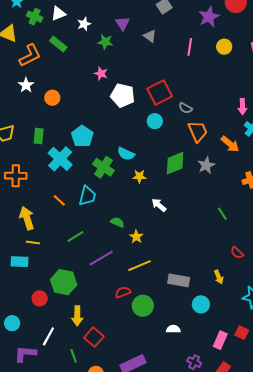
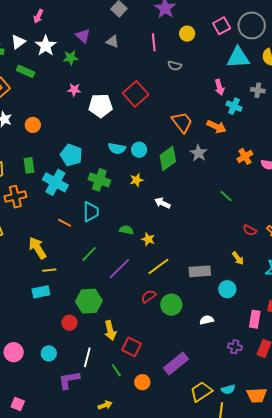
white star: (84, 24) -> (46, 46), size x1.5
gray semicircle: (185, 108) -> (175, 66), moved
cyan circle: (155, 121) -> (139, 150), moved
cyan semicircle: (126, 154) -> (117, 148), moved
orange cross: (16, 176) -> (15, 197), moved

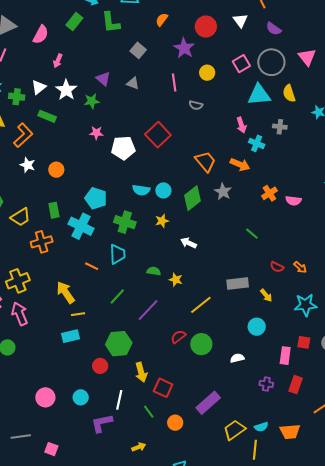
yellow line: (158, 267) -> (201, 305), moved
gray rectangle: (200, 271) -> (238, 284), moved

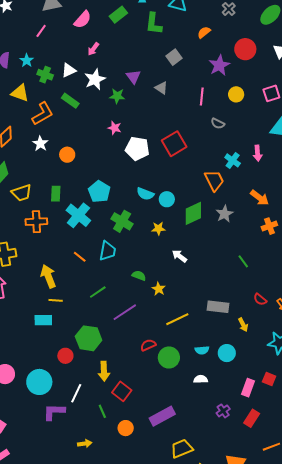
cyan cross: (257, 143) -> (233, 160), moved
orange arrow: (240, 165) -> (260, 198), moved
purple cross: (266, 384) -> (223, 411), turned 32
cyan circle: (81, 397) -> (39, 382), size x1.6
cyan semicircle: (261, 427) -> (202, 350), moved

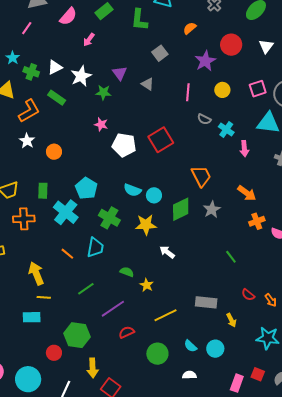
pink arrow: (93, 49) -> (89, 40), moved
cyan cross: (233, 160) -> (226, 130), moved
yellow star: (158, 228) -> (146, 225), size x1.5
red semicircle: (148, 345) -> (127, 332), moved
cyan semicircle: (202, 350) -> (190, 346), turned 48

